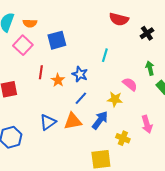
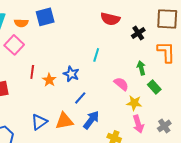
blue square: (57, 40) -> (45, 17), moved
blue line: (81, 98) -> (80, 98), moved
yellow star: (115, 99) -> (134, 103), moved

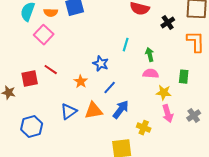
green arrow: (141, 68) -> (150, 55), moved
red line: (32, 72) -> (51, 70), moved, turned -64
orange star: (49, 80) -> (81, 82), moved
pink semicircle: (121, 84) -> (151, 74), turned -35
green rectangle: (154, 87) -> (184, 77), turned 48

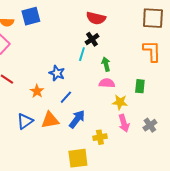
black cross: (168, 23) -> (92, 39), moved
yellow cross: (144, 128) -> (100, 137), turned -32

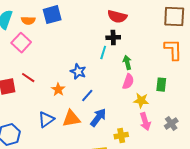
black cross: (92, 39) -> (113, 38), turned 32
pink semicircle: (107, 83) -> (128, 82), turned 105

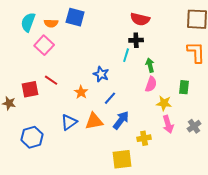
blue square: (52, 15) -> (75, 17), turned 30

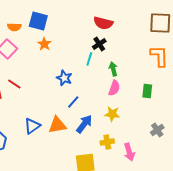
black cross: (136, 40) -> (99, 44), turned -32
orange star: (81, 92) -> (44, 44), moved
yellow star: (164, 103) -> (112, 114), moved
pink arrow: (168, 124) -> (129, 152), moved

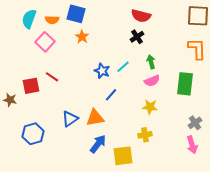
cyan line: (89, 59) -> (123, 67), moved, turned 32
pink semicircle: (114, 88) -> (152, 81), turned 49
green rectangle: (147, 91) -> (185, 84), size x1.6
blue arrow: (84, 124) -> (98, 144), moved
pink arrow: (129, 152) -> (192, 145), moved

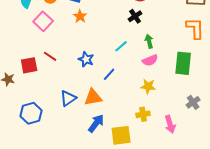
blue star: (102, 71) -> (86, 59), moved
pink arrow: (192, 145) -> (170, 124), moved

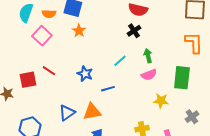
blue line: (109, 74) -> (108, 89), turned 32
yellow star: (148, 86) -> (161, 101), moved

